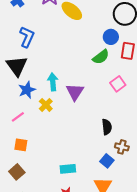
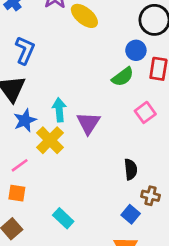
yellow cross: (46, 105) -> (50, 140), size x1.5
pink line: (18, 117) -> (20, 165), moved
cyan rectangle: (68, 169) -> (63, 218), moved, turned 49

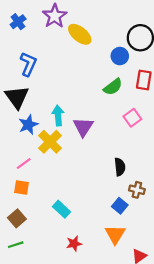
blue circle: (136, 50) -> (120, 56), moved

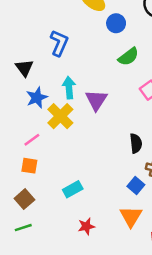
blue circle: (120, 56) -> (116, 23), moved
blue L-shape: (28, 64) -> (59, 43), moved
black triangle: (17, 97) -> (24, 68), size x0.7
cyan rectangle: (61, 209) -> (73, 189), turned -72

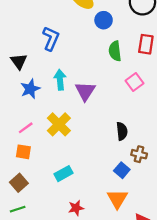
green semicircle: (128, 57) -> (115, 51), turned 120
yellow cross: (60, 116) -> (59, 124), moved

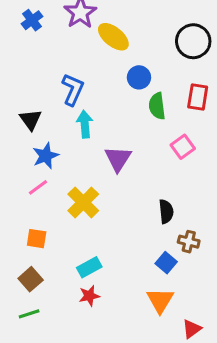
blue circle: (104, 20) -> (139, 77), moved
cyan arrow: (60, 80) -> (85, 124), moved
pink line: (26, 128) -> (38, 187), moved
red star: (76, 208) -> (89, 296), moved

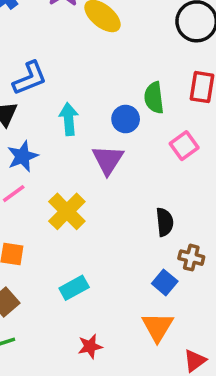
blue circle: (139, 77) -> (126, 119), moved
blue L-shape: (73, 89) -> (30, 78), moved, turned 44
red star: (89, 296) -> (90, 346), moved

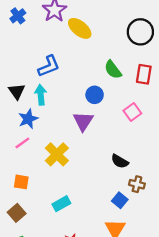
blue L-shape: (30, 78) -> (49, 66), moved
green semicircle: (154, 98) -> (113, 70), moved, turned -30
cyan arrow: (69, 119) -> (41, 95), moved
black semicircle: (165, 222) -> (120, 161), turned 126

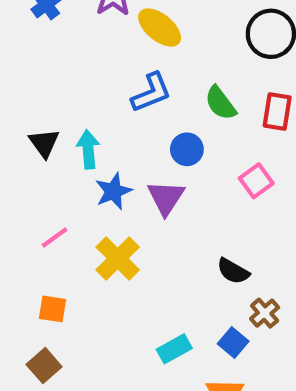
blue L-shape: (49, 66) -> (151, 93), moved
blue star: (28, 119) -> (113, 191), moved
brown cross: (137, 184) -> (265, 313), turned 35
cyan rectangle: (61, 204) -> (174, 349), moved

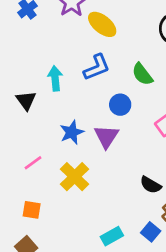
cyan arrow: (88, 149) -> (55, 78), moved

